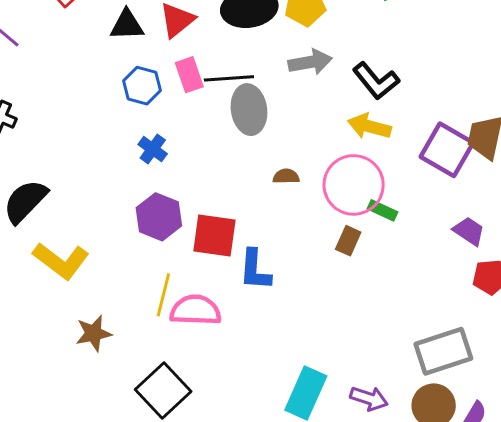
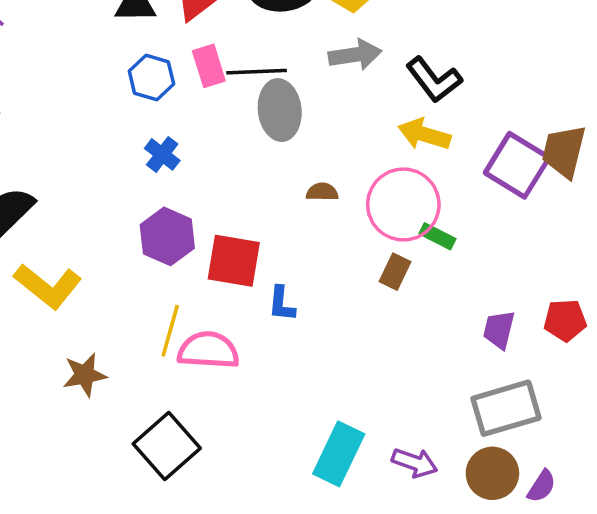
purple trapezoid: (469, 231) -> (499, 330), moved, turned -112
blue L-shape: (255, 270) -> (282, 304), size x0.7

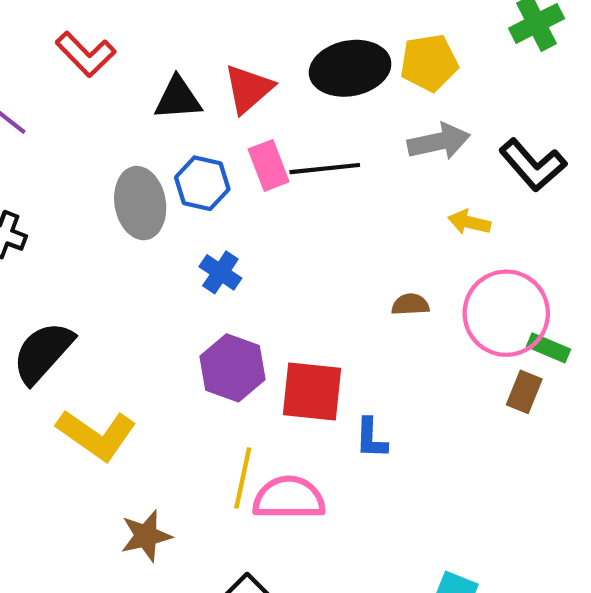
gray ellipse: (280, 110) -> (140, 203), moved
yellow arrow: (424, 134) -> (469, 222), moved, size x0.7
brown rectangle: (395, 272) -> (524, 392), moved

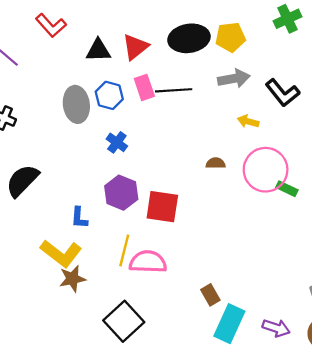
brown rectangle: (524, 392) -> (210, 295), moved, turned -54
yellow L-shape: (96, 435) -> (61, 253), moved
blue L-shape: (371, 438) -> (79, 218), moved

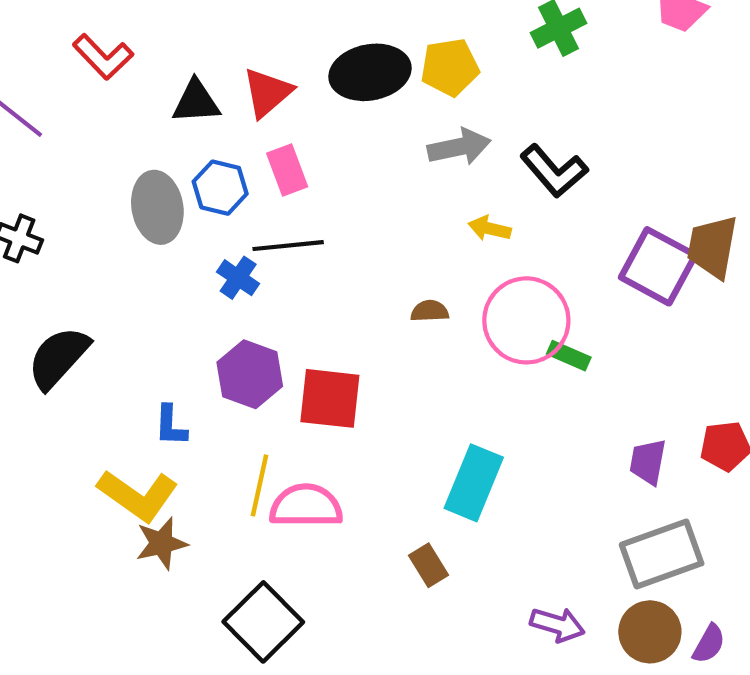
black line: (174, 90) -> (288, 246), moved
cyan rectangle: (229, 324) -> (474, 483), moved

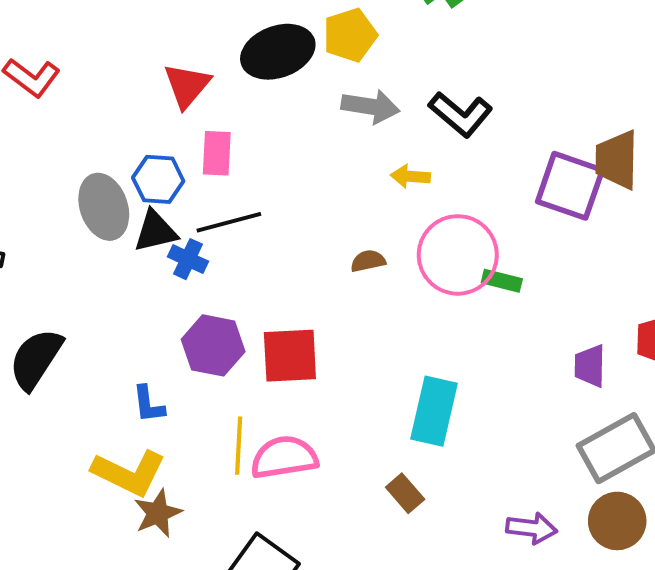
black triangle: (196, 102) -> (155, 231), moved
gray arrow: (459, 147) -> (370, 106), turned 30
pink rectangle: (287, 170) -> (217, 153), turned 33

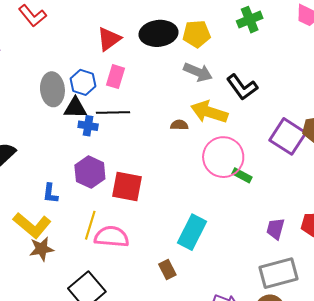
yellow arrow: (410, 176) -> (209, 112), size x1.8
blue cross: (188, 259) -> (88, 126), turned -30
brown semicircle: (368, 261) -> (179, 125), moved

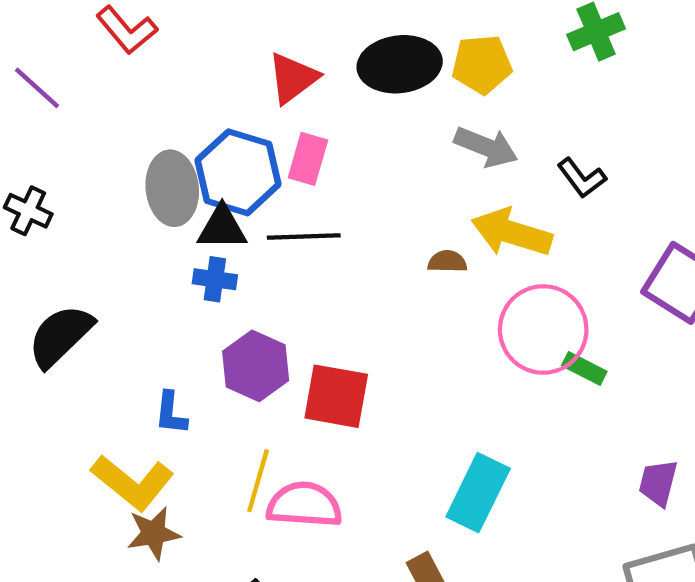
blue hexagon: (83, 82) -> (238, 172), size x1.5
black L-shape: (242, 87) -> (582, 178), size x0.7
blue cross: (88, 126) -> (215, 279), moved

